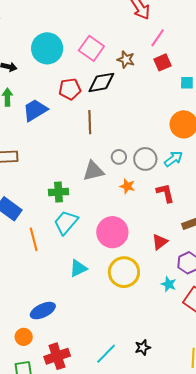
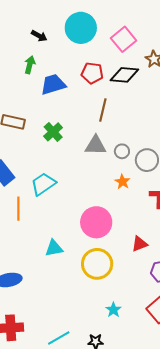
gray triangle: (93, 171) -> (96, 145), moved
green cross: (58, 192) -> (53, 132), moved, turned 36
cyan trapezoid: (66, 222) -> (43, 184), moved
cyan star: (169, 284) -> (113, 310), moved

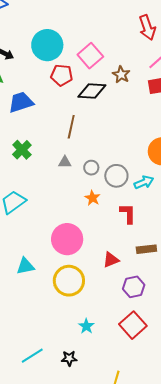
red pentagon: (92, 73) -> (62, 75), moved
gray triangle: (96, 145) -> (65, 162), size x0.6

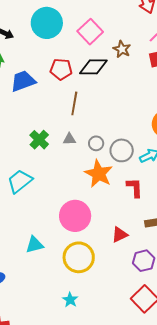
red pentagon: (62, 75) -> (61, 69), moved
green cross: (22, 150) -> (39, 140), moved
orange star: (92, 198) -> (99, 174), size x1.8
cyan star: (86, 326) -> (70, 300), moved

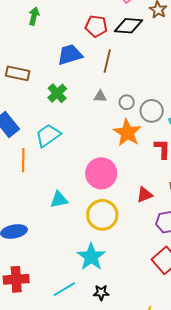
blue trapezoid: (23, 81) -> (70, 55), moved
green cross: (39, 140) -> (57, 93), moved
cyan star: (70, 300) -> (91, 257), size x1.8

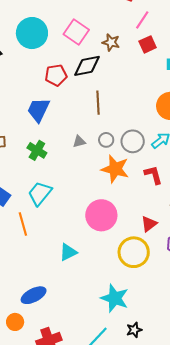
blue trapezoid: (70, 55) -> (38, 110), turned -32
brown line: (107, 61) -> (98, 103), moved
yellow circle: (102, 215) -> (134, 252), moved

